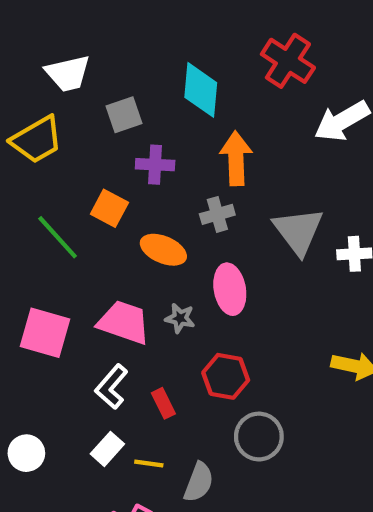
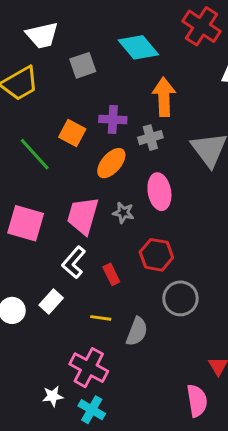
cyan diamond: (201, 90) -> (138, 47), turned -45
purple cross: (155, 165) -> (113, 119), moved
orange ellipse: (163, 250) -> (111, 163), turned -72
pink trapezoid: (124, 322) -> (83, 216), turned -93
white rectangle: (107, 449) -> (51, 301), moved

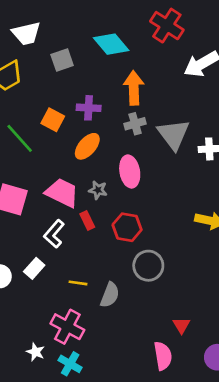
gray cross: (150, 138) -> (135, 124), moved
pink trapezoid: (83, 216) -> (62, 193), turned 100
red rectangle: (111, 274) -> (87, 221), moved
white star: (53, 396) -> (36, 352), turned 30

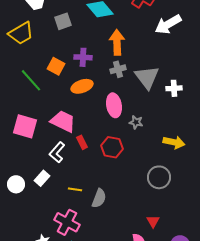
orange ellipse: (87, 146) -> (82, 86), turned 30
gray star: (98, 190) -> (136, 122), moved
gray circle: (148, 266) -> (159, 177), moved

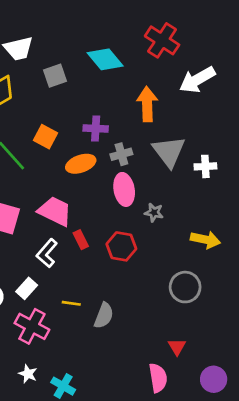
orange arrow: (117, 42) -> (147, 104), moved
purple cross: (83, 57) -> (96, 128), moved
gray cross: (118, 69) -> (121, 154), moved
pink cross: (67, 222) -> (32, 326), moved

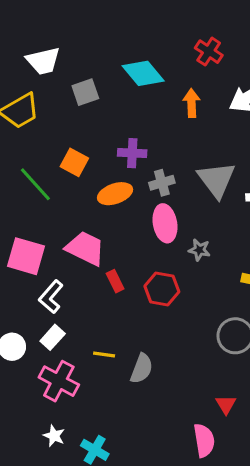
red cross: (162, 40) -> (209, 52), size x0.7
orange arrow: (147, 104) -> (192, 103), moved, size x0.7
white L-shape: (47, 253) -> (51, 297), moved

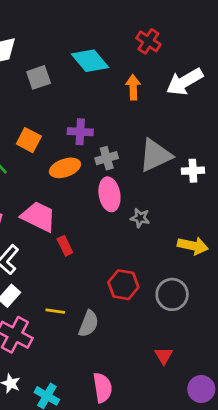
gray triangle: (217, 180) -> (155, 155), turned 42
red hexagon: (162, 289) -> (123, 285), moved
pink semicircle: (204, 440) -> (103, 388), moved

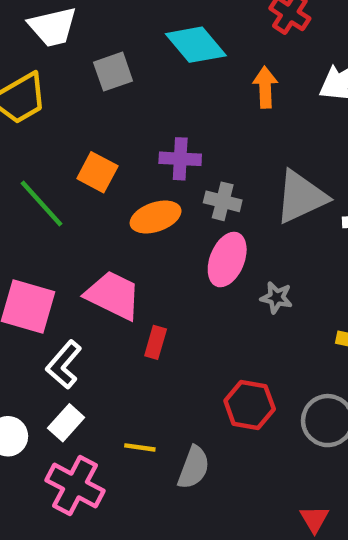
gray cross: (107, 158) -> (223, 201), turned 30
pink ellipse: (109, 194) -> (227, 260), turned 32
red rectangle: (65, 246) -> (156, 342), turned 42

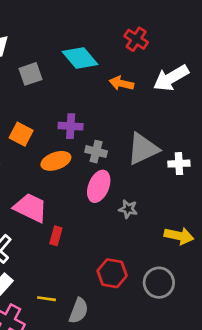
orange arrow: (265, 87) -> (121, 83), turned -75

